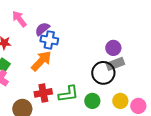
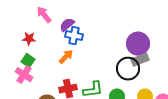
purple circle: (113, 48) -> (138, 44), size x1.5
orange arrow: (41, 61) -> (66, 57), size x0.7

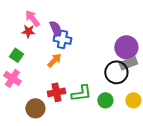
purple semicircle: (67, 25) -> (55, 28), turned 105
red star: (29, 39) -> (28, 31), moved
green square: (28, 61) -> (16, 55), moved

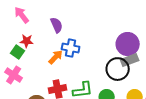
pink arrow: (32, 18) -> (22, 15), moved
red star: (28, 31) -> (27, 41), moved
blue cross: (62, 39) -> (71, 48), moved

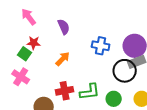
blue cross: (71, 48) -> (101, 46), moved

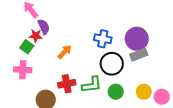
purple semicircle: (64, 27) -> (44, 27), moved
black circle: (125, 71) -> (112, 64), moved
pink cross: (21, 77) -> (23, 70), turned -30

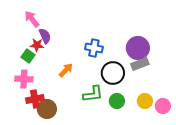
blue cross: (103, 39) -> (94, 48), moved
orange arrow: (65, 52) -> (66, 70), moved
red cross: (67, 84) -> (35, 99), moved

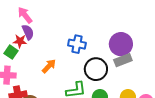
pink arrow: (32, 19) -> (25, 15), moved

